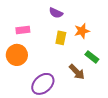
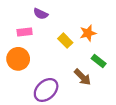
purple semicircle: (56, 13) -> (41, 14), moved
yellow rectangle: (61, 38) -> (65, 41), turned -56

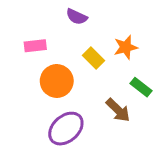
purple semicircle: (41, 14) -> (77, 17), moved
orange circle: (18, 59) -> (57, 81), moved

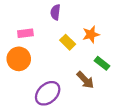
purple semicircle: (77, 17) -> (55, 12), turned 72
orange circle: (57, 81) -> (19, 59), moved

